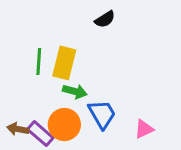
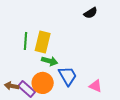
black semicircle: (105, 19) -> (91, 13), moved
pink triangle: (144, 129) -> (96, 86), turned 48

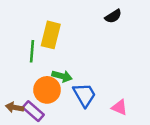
yellow rectangle: (43, 42) -> (51, 35), moved
orange circle: (43, 83) -> (47, 90), moved

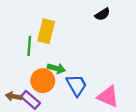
pink triangle: (119, 107) -> (108, 96), size x1.5

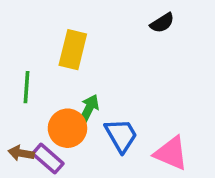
green line: (29, 46) -> (26, 87), moved
green arrow: (56, 68) -> (89, 109), turned -78

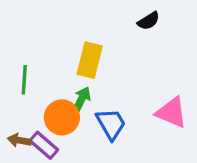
yellow rectangle: (73, 50) -> (90, 60), moved
pink triangle: (171, 153) -> (171, 113), moved

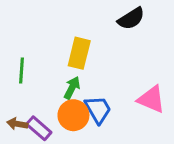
black semicircle: (149, 21) -> (131, 19), size x1.4
orange circle: (62, 117) -> (73, 115), moved

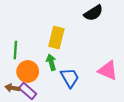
green arrow: (72, 88) -> (51, 62), turned -42
orange circle: (73, 115) -> (28, 71), moved

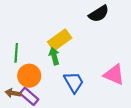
yellow rectangle: (56, 38) -> (60, 40), turned 40
green arrow: (51, 62) -> (54, 56), moved

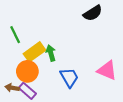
yellow rectangle: (60, 40) -> (35, 52), moved
green line: (16, 53) -> (15, 35), moved, turned -30

